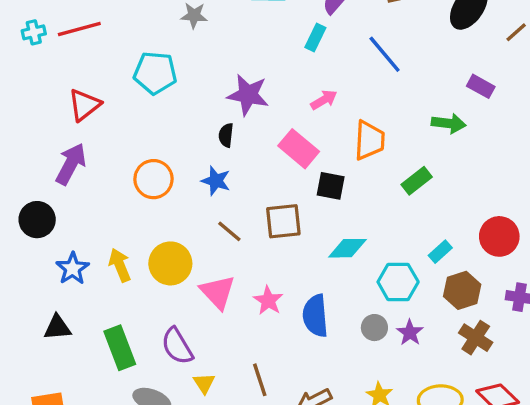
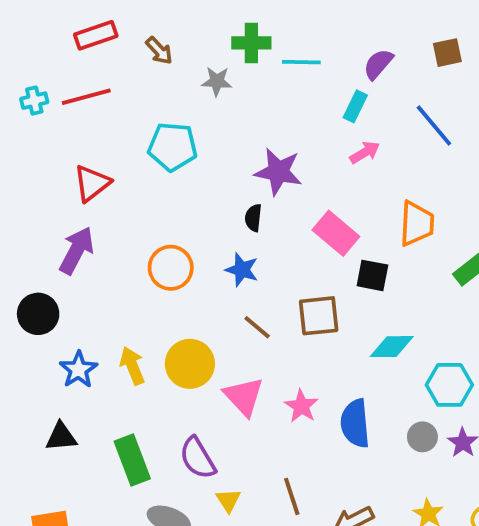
pink arrow: (324, 100) -> (365, 152), moved

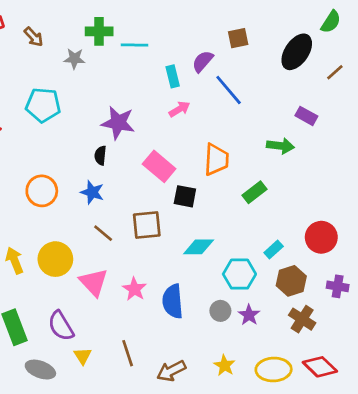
purple semicircle: (378, 64) -> (203, 61), moved
cyan rectangle: (355, 106) -> (173, 76), turned -40

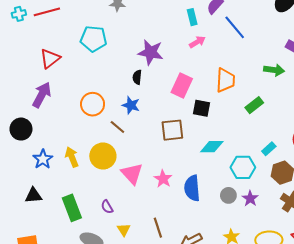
pink rectangle: (159, 166) -> (182, 85), turned 75
brown line: (103, 233) -> (117, 127), moved
purple semicircle: (61, 326) -> (107, 207), size x0.6

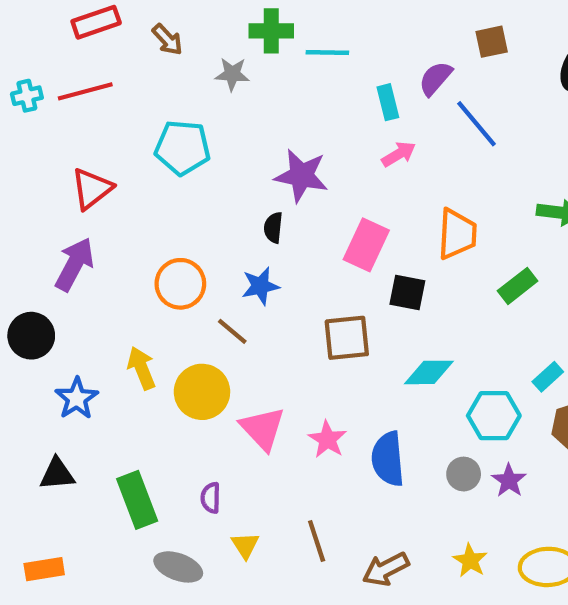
blue star: (131, 105) -> (260, 286), turned -30
yellow arrow: (72, 157) -> (141, 368), moved
purple semicircle: (107, 207) -> (211, 498), turned 32

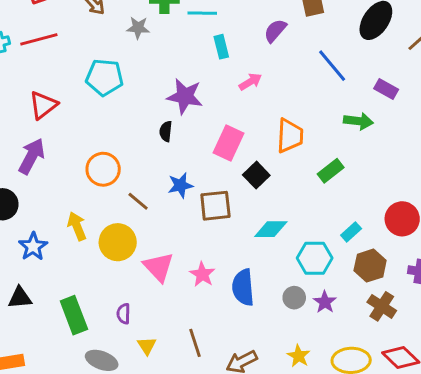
cyan rectangle: (388, 102) -> (221, 47), moved
blue line: (477, 124) -> (332, 66), moved
blue star: (260, 286) -> (180, 185), moved
black square: (407, 292) -> (256, 175), turned 35

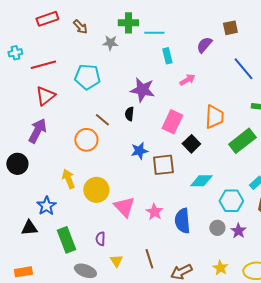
red line: (39, 39) -> (43, 65), moved
green rectangle: (331, 171) -> (242, 141), size x1.5
brown line: (138, 201) -> (102, 120), moved
blue star: (33, 247) -> (46, 206), moved

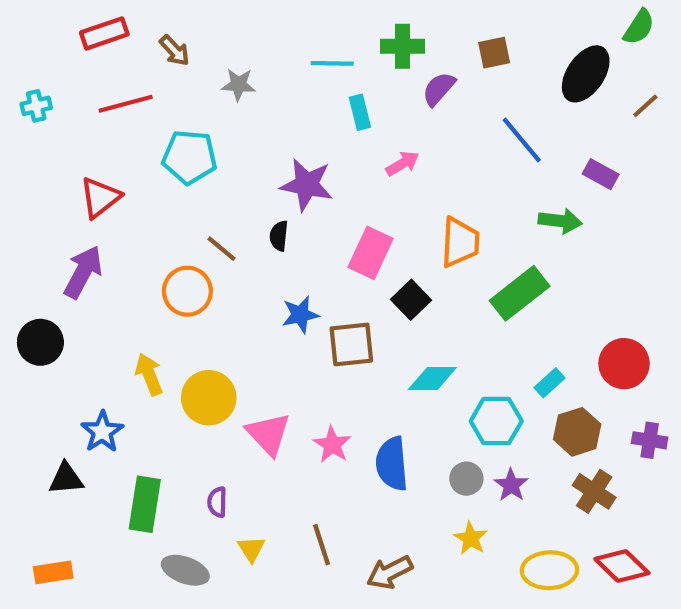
green cross: (128, 23) -> (403, 46), moved
red line: (43, 65) -> (126, 104), moved
green rectangle: (66, 240) -> (145, 504), turned 30
yellow star: (220, 268) -> (471, 538), moved

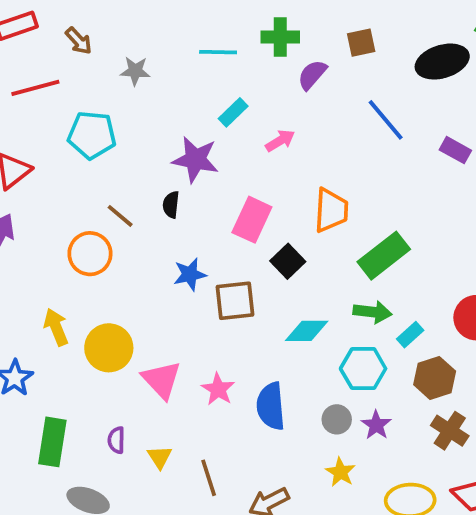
black ellipse: (586, 74) -> (442, 62), turned 39
cyan rectangle: (360, 112) -> (233, 112), moved, turned 60
green arrow: (560, 221) -> (372, 312), moved
yellow triangle: (251, 549) -> (160, 457), moved

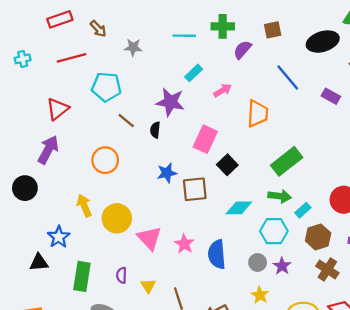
orange trapezoid: (331, 210) -> (258, 114), moved
brown line: (120, 216) -> (126, 121), moved

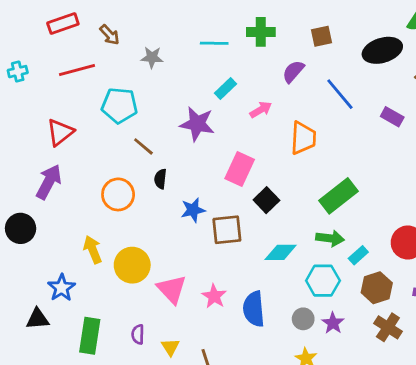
purple semicircle: (242, 50) -> (293, 72), moved
black semicircle: (155, 130) -> (160, 179), moved

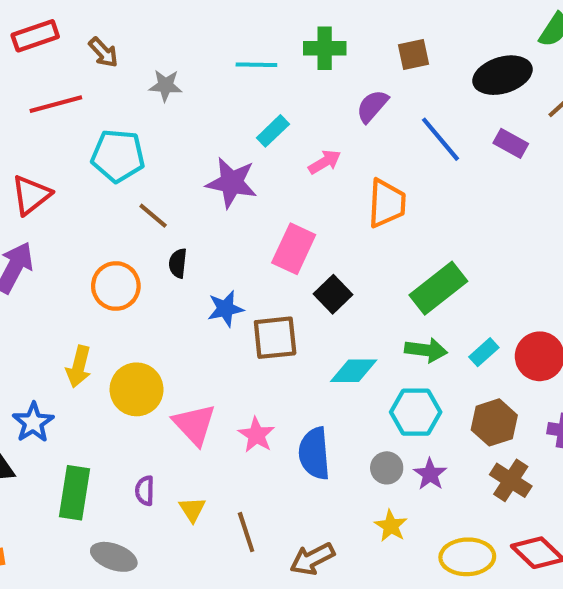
purple rectangle: (392, 117) -> (511, 143), moved
yellow arrow: (93, 250) -> (79, 367), turned -144
cyan rectangle: (358, 255) -> (484, 352), moved

